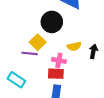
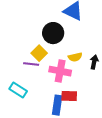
pink cross: (59, 60) -> (60, 71), size x1.5
red rectangle: (56, 74) -> (69, 96), moved

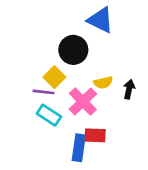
pink cross: (60, 71) -> (83, 101), turned 35
cyan rectangle: (18, 90) -> (49, 115), moved

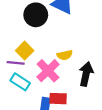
black circle: (73, 50) -> (36, 15), moved
black arrow: (129, 89) -> (86, 74), moved, size x1.5

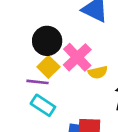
black circle: (36, 15) -> (47, 41), moved
pink cross: (48, 71) -> (77, 57), moved

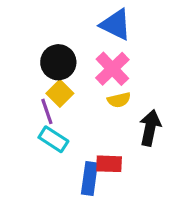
pink cross: (77, 57) -> (112, 69), moved
purple line: (37, 82) -> (47, 111), turned 65

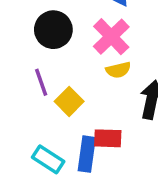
yellow square: (60, 93) -> (69, 101), moved
cyan rectangle: (53, 139) -> (48, 159), moved

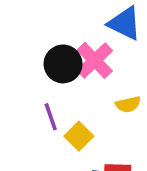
pink cross: (111, 37) -> (95, 60), moved

